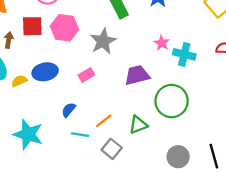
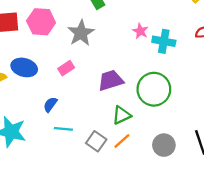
blue ellipse: (45, 72) -> (24, 67), turned 30
purple trapezoid: (137, 75) -> (111, 80), moved
orange line: (104, 121) -> (122, 141), moved

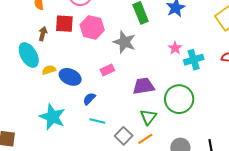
gray star: (81, 33) -> (124, 42), turned -30
cyan cross: (164, 41) -> (194, 60), turned -36
blue ellipse: (24, 67) -> (70, 77), moved
green triangle: (122, 115) -> (148, 117), turned -36

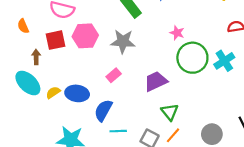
cyan cross: (194, 60) -> (224, 61), moved
blue semicircle: (89, 99) -> (103, 110), size x1.5
green circle: (179, 99) -> (192, 58), moved

